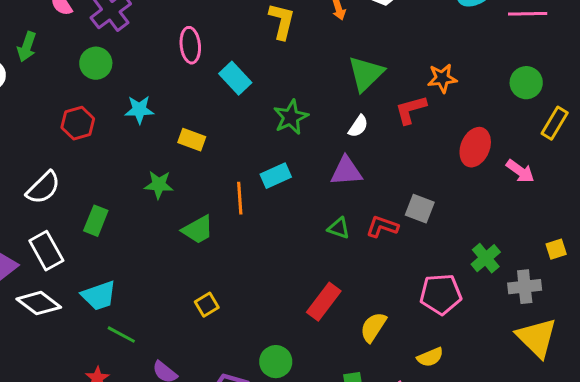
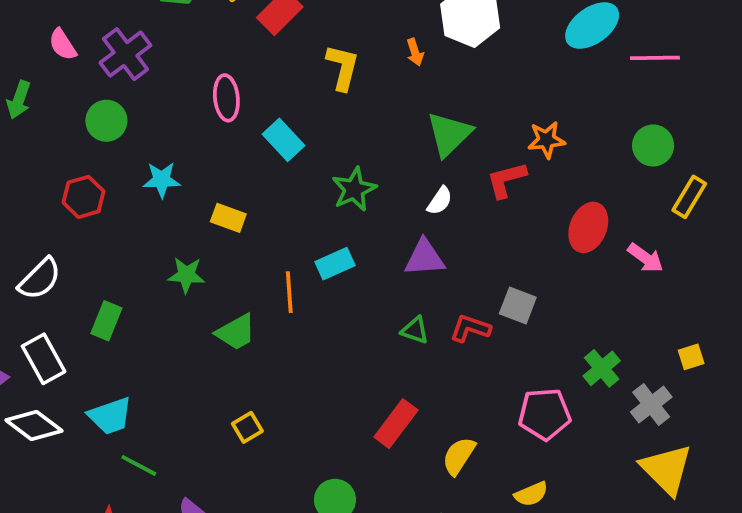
gray cross: (525, 287) -> (651, 405), turned -32

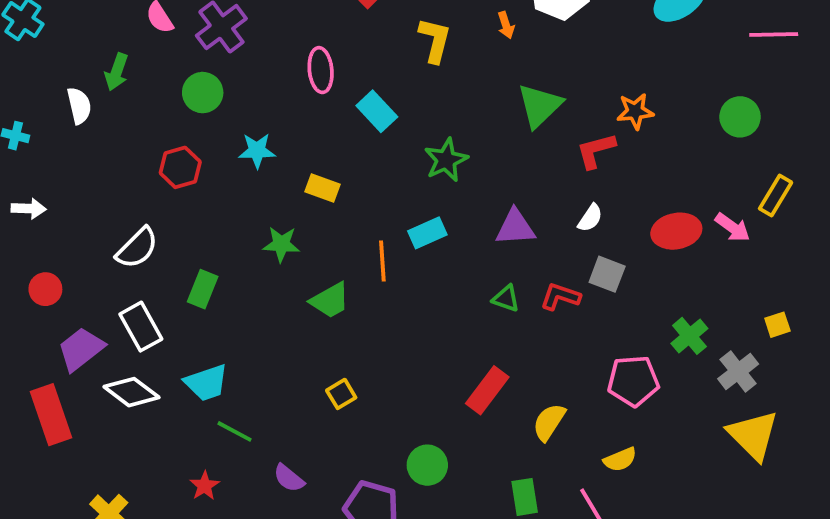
pink line: (655, 58) -> (774, 34), moved
yellow rectangle: (689, 197) -> (776, 196), moved
white semicircle: (440, 201) -> (590, 218), moved
red ellipse: (588, 227) -> (676, 231), moved, turned 57

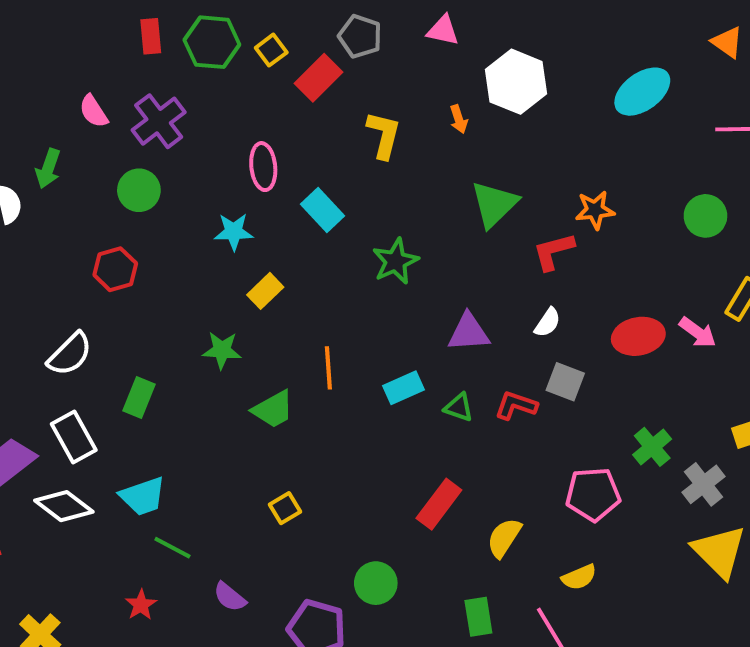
cyan star: (257, 151) -> (234, 232), moved
yellow rectangle: (322, 188) -> (265, 291), turned -64
cyan rectangle: (427, 233) -> (403, 388), moved

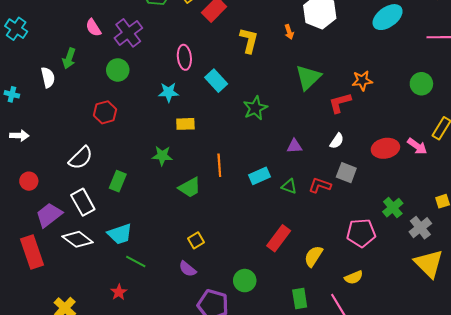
yellow rectangle: (265, 291) -> (185, 124), turned 42
purple triangle: (469, 332) -> (294, 146), size x0.7
purple semicircle: (230, 597) -> (188, 269), moved

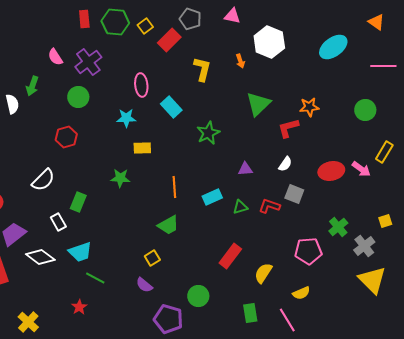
green triangle: (289, 186) -> (240, 207), turned -35
green trapezoid: (190, 187) -> (168, 225), moved
white rectangle: (83, 202) -> (58, 222), moved, size x0.7

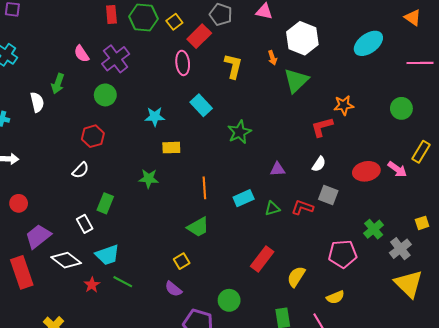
pink ellipse: (141, 85) -> (183, 63), moved
green triangle: (258, 104) -> (296, 81), moved
white semicircle: (43, 180) -> (81, 170), moved, size x0.7
red star: (79, 307) -> (92, 285), moved

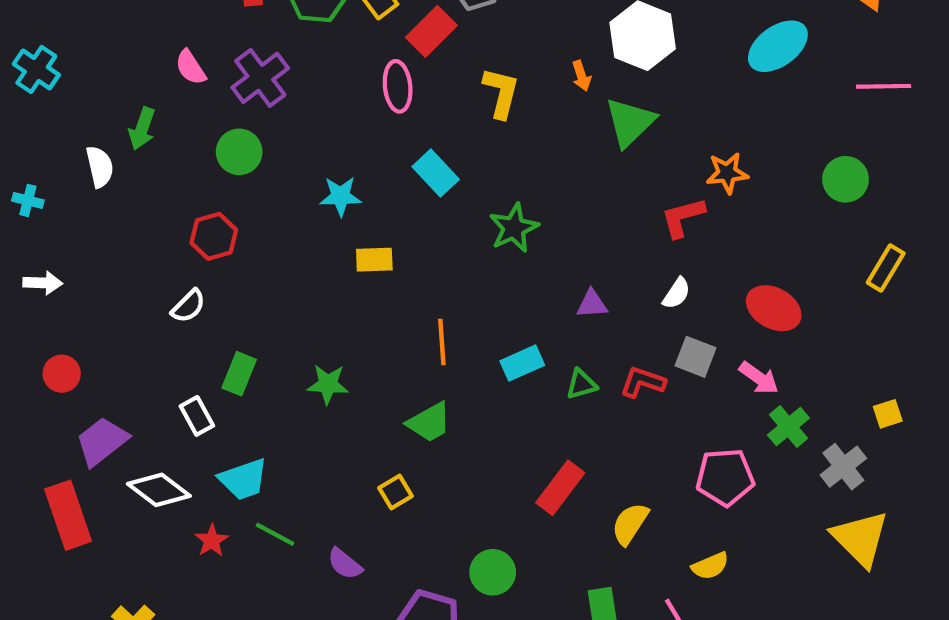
pink arrow: (397, 169) -> (759, 378), moved
red ellipse: (366, 171) -> (774, 308), turned 40
green star: (149, 179) -> (328, 384), moved
purple semicircle: (173, 289) -> (345, 564), moved

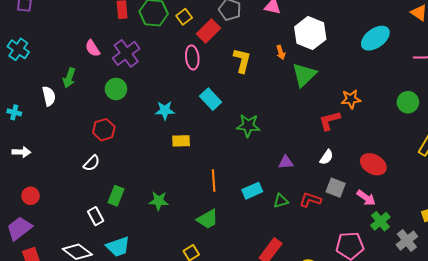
green star: (514, 228) -> (248, 126), turned 30
purple trapezoid: (102, 441) -> (19, 228), moved

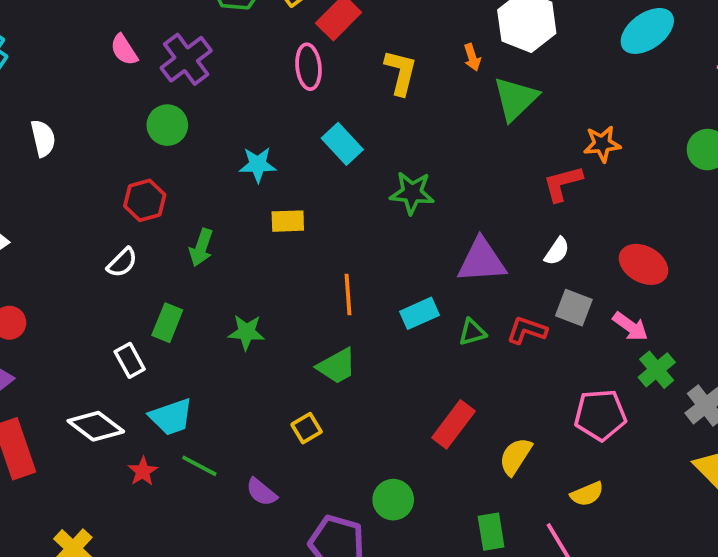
green arrow: (69, 78) -> (201, 247), moved
purple triangle: (286, 162) -> (482, 261), size x1.8

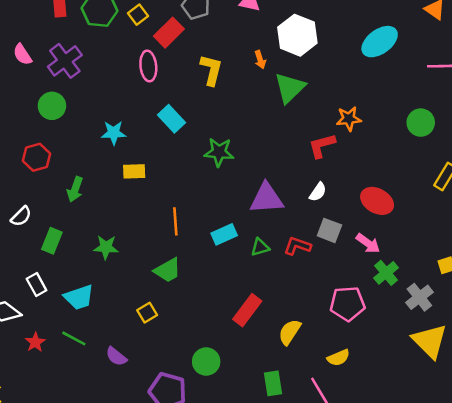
white semicircle: (122, 262) -> (21, 216), moved
white rectangle: (130, 360) -> (37, 284), moved
cyan trapezoid: (171, 417) -> (79, 297), moved

